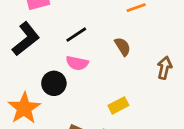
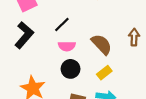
brown semicircle: (123, 47) -> (102, 44), moved, size x1.5
black circle: (54, 83) -> (71, 69), moved

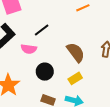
pink semicircle: (67, 46) -> (29, 49), moved

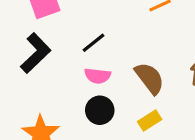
pink semicircle: (29, 49) -> (98, 76), moved

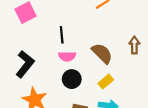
black line: (94, 43) -> (62, 35), turned -49
black L-shape: (36, 53) -> (25, 64), moved

